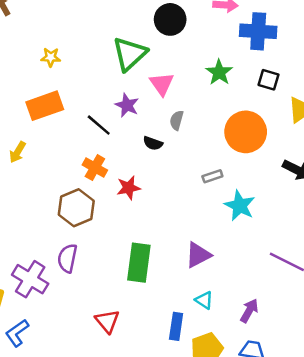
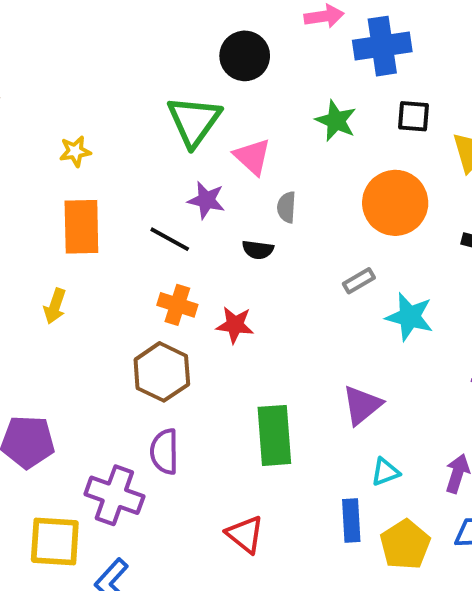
orange rectangle: (45, 106) -> (81, 227), turned -60
red star: (129, 188) -> (235, 325), turned 30
cyan triangle: (204, 300) -> (385, 472), turned -42

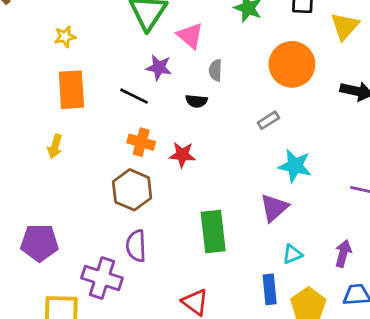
cyan star: (410, 317) -> (295, 166), moved

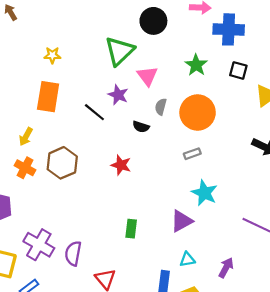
orange circle: (292, 64) -> (198, 113), moved
orange cross: (141, 142) -> (25, 168), moved
brown hexagon: (132, 190) -> (62, 163), moved
green rectangle: (213, 232) -> (131, 229), size x0.6
purple semicircle: (136, 246) -> (73, 253), moved

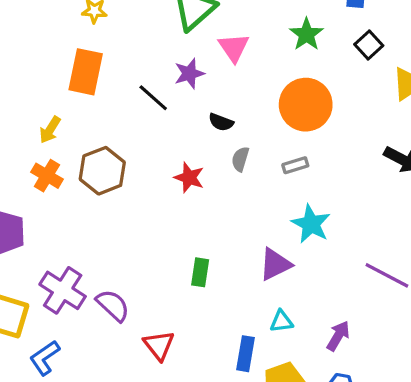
black square: (238, 70) -> (369, 45), turned 30
purple star: (118, 95) -> (189, 74), turned 30
gray semicircle: (161, 107) -> (240, 159), moved
purple semicircle: (73, 253) -> (113, 305), turned 120

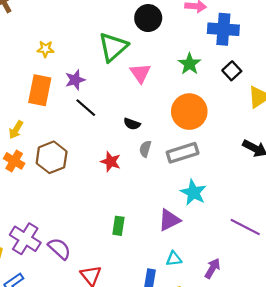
purple star: (189, 74) -> (75, 80), moved
gray rectangle: (295, 165) -> (183, 153), size x1.8

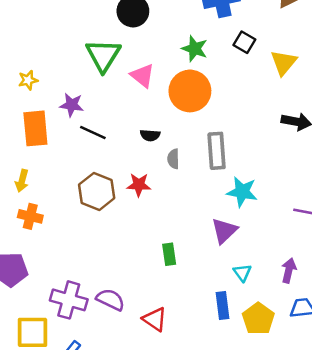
purple star: (75, 80) -> (72, 105), turned -30
orange circle: (189, 112) -> (190, 91), moved
gray rectangle: (183, 153) -> (217, 151), turned -60
brown hexagon: (52, 157) -> (97, 191), moved
cyan triangle: (174, 259) -> (242, 273), turned -42

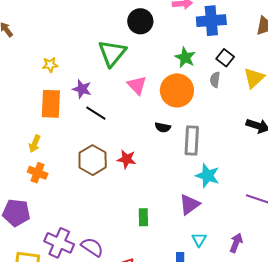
pink triangle: (142, 76) -> (137, 85), moved
black semicircle: (150, 135) -> (163, 127), moved
gray semicircle: (173, 159) -> (215, 80), moved

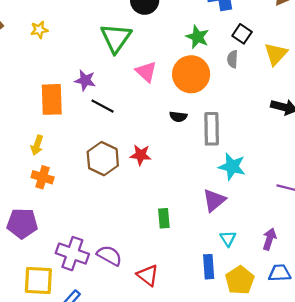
yellow star: (50, 65) -> (39, 30), moved

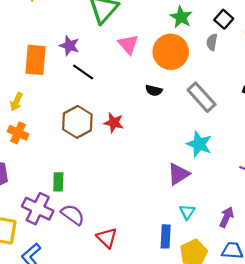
gray rectangle: (212, 129) -> (202, 97), moved, turned -48
green rectangle: (164, 218) -> (58, 182), moved

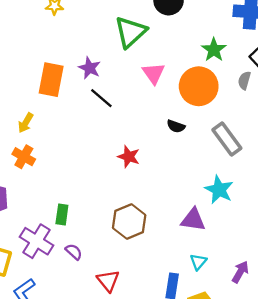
brown hexagon: (77, 122) -> (129, 222), moved
purple triangle: (178, 174) -> (193, 220), turned 35
purple semicircle: (73, 215) -> (74, 252), size x0.7

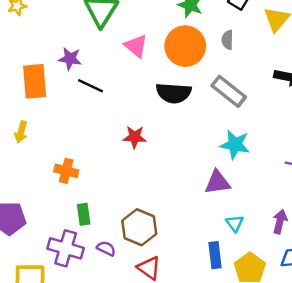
gray semicircle: (244, 80) -> (227, 40), moved
black semicircle: (176, 126) -> (174, 93), size x1.8
orange cross: (24, 157) -> (66, 171), moved
brown hexagon: (129, 222) -> (139, 227), moved

